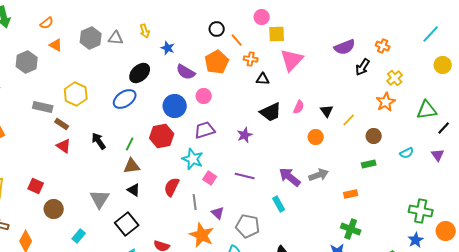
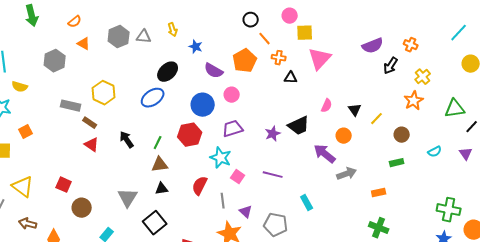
black circle: (217, 29) -> (251, 20), moved
black trapezoid: (271, 112) -> (299, 126), moved
purple arrow: (290, 177) -> (325, 154), moved
black triangle: (134, 190) -> (162, 189), turned -40

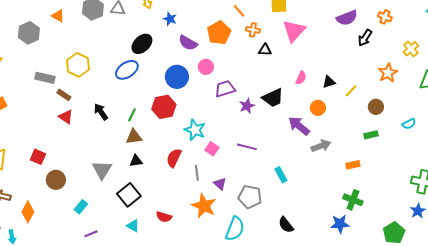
yellow cross: (423, 77) -> (411, 49), moved
black triangle: (355, 110) -> (329, 82), turned 48
purple trapezoid: (233, 129) -> (225, 89), moved

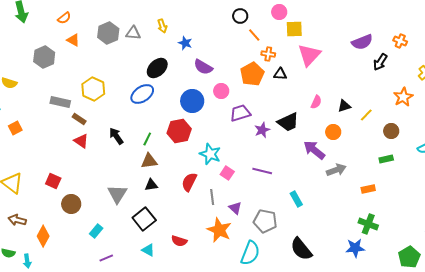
orange pentagon: (219, 33) -> (252, 74), moved
black semicircle: (286, 225) -> (301, 249), size x1.4

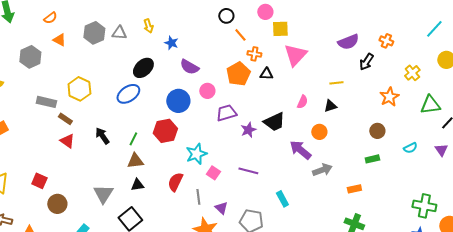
yellow line: (366, 115) -> (336, 83), moved, turned 40
cyan star: (210, 154) -> (196, 154), turned 30

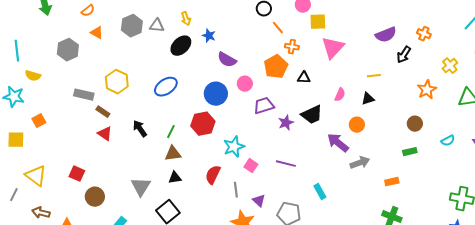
black ellipse: (143, 68) -> (181, 46), moved
black triangle: (266, 74) -> (304, 78), moved

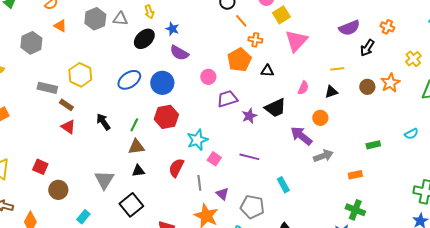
yellow square: (318, 22) -> (281, 15), turned -30
purple semicircle: (227, 60) -> (179, 53), moved
blue circle: (216, 94) -> (162, 83), moved
brown circle: (415, 124) -> (367, 87), moved

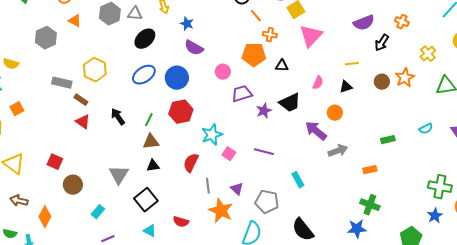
black ellipse: (144, 39) -> (145, 39), moved
orange pentagon: (239, 60) -> (254, 55), turned 30
gray line: (199, 183) -> (208, 186), moved

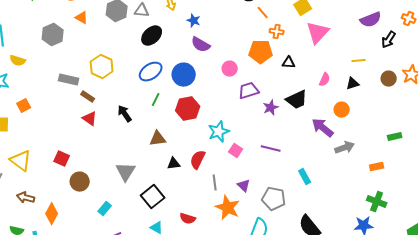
green line: (149, 120) -> (156, 100), moved
black triangle: (153, 166) -> (174, 164), moved

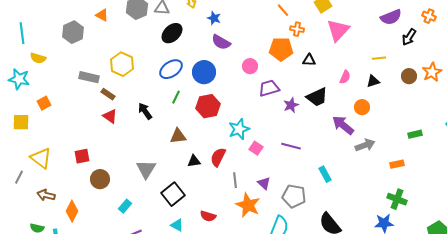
red square: (62, 159) -> (82, 156), turned -35

